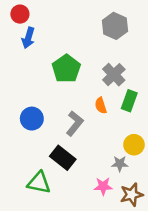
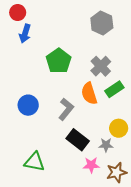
green rectangle: (129, 101) -> (114, 89), turned 36
orange semicircle: (101, 106) -> (89, 94), size x1.5
black rectangle: (63, 158) -> (78, 140), moved

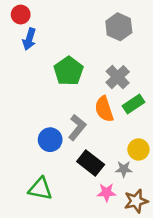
blue circle: (28, 105) -> (50, 140), moved

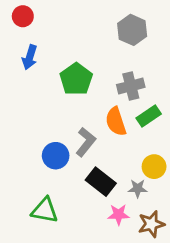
blue arrow: (29, 39) -> (30, 57), moved
gray cross: (118, 77) -> (131, 86), turned 30

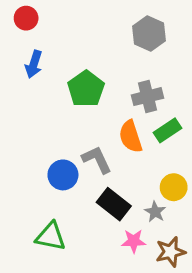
gray L-shape: (86, 142) -> (97, 160), turned -64
gray star: (138, 188) -> (155, 212), turned 30

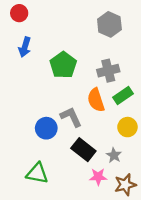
yellow circle: (174, 187) -> (127, 127), moved

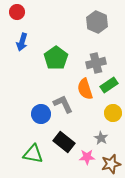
black rectangle: (83, 150) -> (64, 142), moved

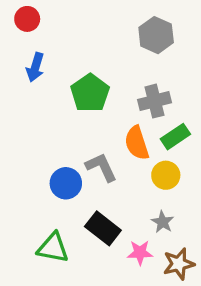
yellow circle: (113, 113) -> (166, 175), moved

